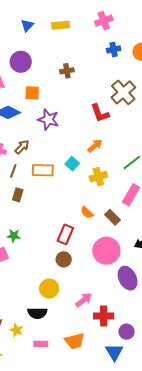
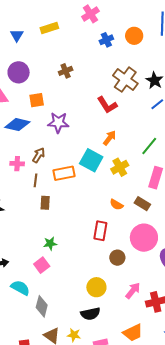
cyan square: (72, 164) -> (91, 160), size x1.6
brown circle: (64, 259) -> (117, 258), moved

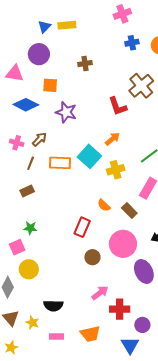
yellow rectangle: (49, 28) -> (67, 25), moved
blue triangle: (17, 35) -> (44, 27), moved
brown rectangle: (45, 203) -> (27, 191), moved, turned 48
yellow circle: (96, 287) -> (29, 269), moved

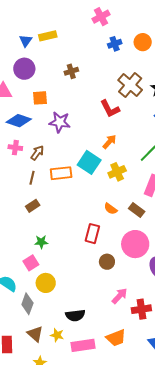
pink cross: (17, 143) -> (15, 148), moved
pink rectangle: (56, 336) -> (83, 345), size x1.6

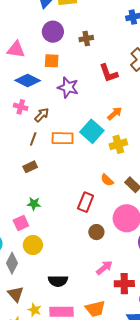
purple circle: (24, 69) -> (53, 32), moved
red L-shape: (110, 109) -> (108, 73), moved
yellow star: (57, 335) -> (35, 310), moved

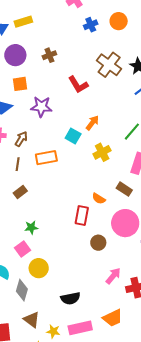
cyan square: (92, 131) -> (73, 136), moved, size x0.7
orange semicircle: (107, 180) -> (99, 199), moved

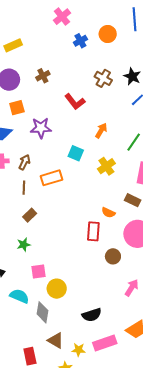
brown cross: (109, 65) -> (103, 78), size x0.7
orange arrow: (92, 123) -> (101, 131), moved
green star: (31, 227) -> (24, 245), moved
pink square: (23, 249) -> (38, 271), turned 35

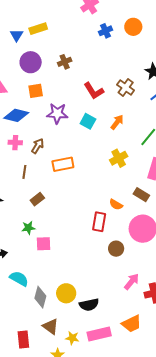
brown cross: (103, 78) -> (126, 87), moved
cyan square: (76, 153) -> (88, 121), moved
brown line: (24, 188) -> (24, 172), moved
pink square: (38, 271) -> (44, 244), moved
yellow circle: (57, 289) -> (66, 293), moved

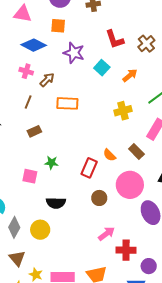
green star: (28, 228) -> (51, 163), moved
black semicircle: (89, 305) -> (56, 203), moved

